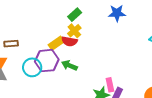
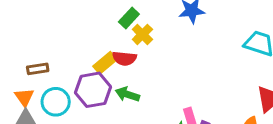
yellow cross: (74, 31) -> (142, 34), moved
cyan circle: (32, 67) -> (56, 102), moved

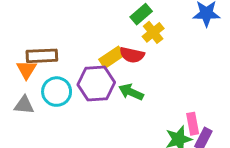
brown rectangle: (38, 69) -> (42, 56), size x1.4
orange triangle: (24, 97) -> (26, 70), moved

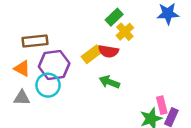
brown rectangle: (42, 56) -> (35, 41), moved
orange triangle: (26, 70) -> (22, 68), turned -30
purple hexagon: (96, 84) -> (54, 65), moved

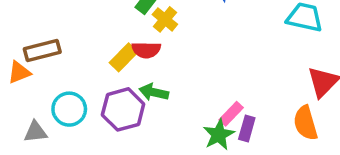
purple hexagon: (54, 65) -> (123, 109), moved
orange triangle: (22, 68) -> (19, 72), moved, turned -42
pink rectangle: (162, 105) -> (231, 114), turned 66

